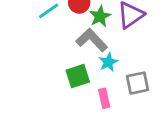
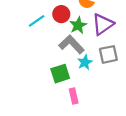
gray square: (138, 83) -> (108, 54), moved
pink rectangle: (104, 98) -> (74, 96), moved

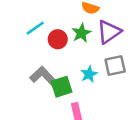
red circle: (61, 14) -> (58, 39), moved
gray L-shape: (71, 44) -> (44, 77), moved

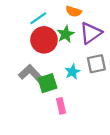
cyan line: (35, 28) -> (38, 18), moved
red circle: (58, 39) -> (44, 40), size x1.5

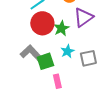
green star: (66, 34) -> (61, 28), moved
gray square: (96, 64) -> (88, 58), moved

